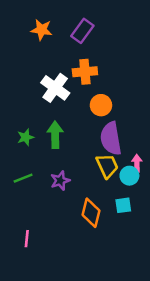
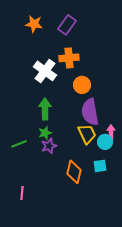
green star: (26, 137) -> (45, 133), moved

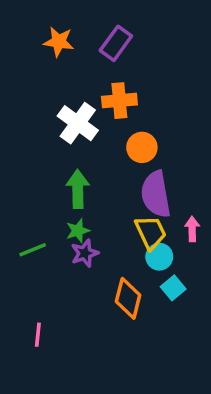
cyan circle: (105, 142) -> (159, 257), moved
cyan square: (100, 166) -> (173, 288), turned -32

